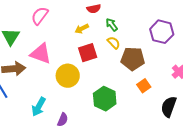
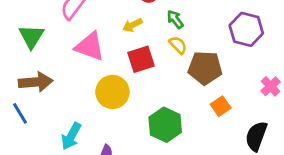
pink triangle: (41, 54) -> (90, 46), moved

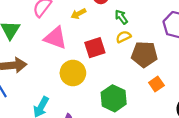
yellow arrow: (132, 25) -> (78, 14), moved
yellow semicircle: (178, 45) -> (123, 37), turned -72

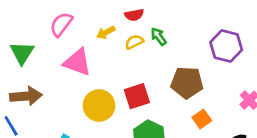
yellow semicircle: (123, 37) -> (134, 42), moved
red square: (95, 48) -> (137, 96), moved

